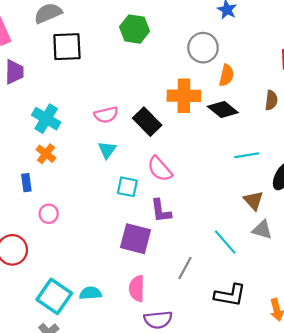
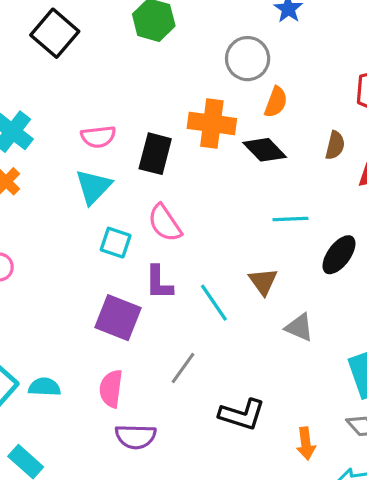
black square: (67, 47) -> (55, 33), turned 36
black rectangle: (147, 122) -> (155, 154), turned 52
cyan triangle: (107, 150) -> (93, 187), size x1.4
brown triangle: (253, 200) -> (263, 281), moved
cyan line: (225, 242) -> (214, 303), moved

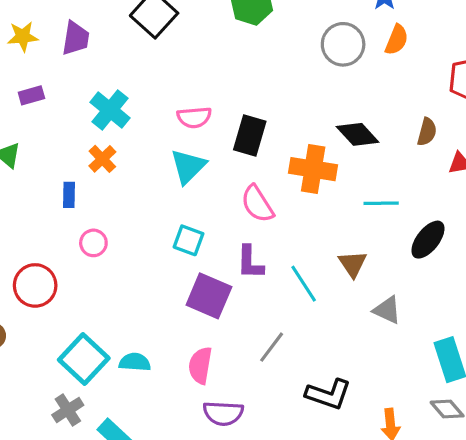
orange semicircle: (276, 102) -> (397, 40), moved
orange cross: (212, 123) -> (313, 169), moved
cyan square: (116, 243) -> (189, 240), moved

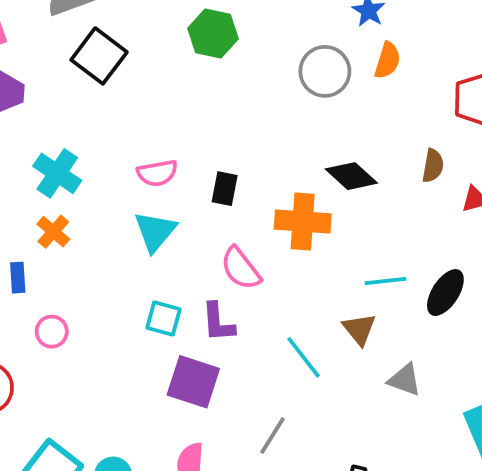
black rectangle: (250, 135) -> (225, 189), size x0.7
cyan line: (381, 203) -> (385, 281), moved
purple L-shape: (250, 262) -> (218, 322), moved

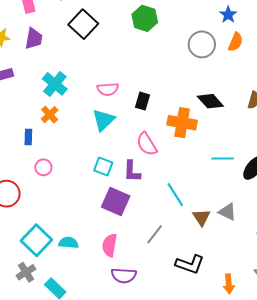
brown triangle: (359, 329) -> (201, 217), moved

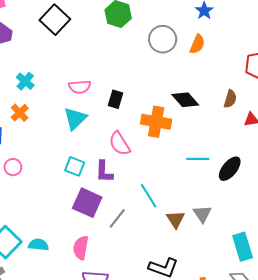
orange semicircle: (236, 42) -> (197, 44), moved
gray circle: (202, 44) -> (163, 39), moved
cyan cross: (55, 84) -> (25, 81), size x0.7
gray triangle: (227, 212) -> (202, 214), turned 30
gray line: (155, 234) -> (117, 218), moved

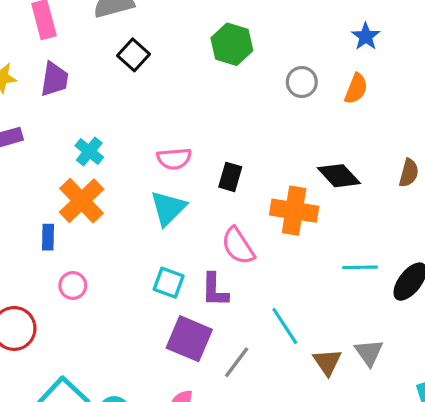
black square: (55, 20) -> (133, 55), size x0.7
gray circle: (163, 39) -> (302, 82), size x0.7
orange cross: (20, 113) -> (82, 201), size x1.6

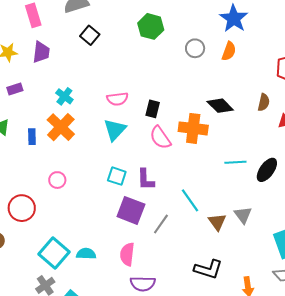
blue star: (366, 36) -> (234, 18), size x1.6
blue rectangle: (48, 237) -> (32, 137), moved
pink semicircle: (238, 246) -> (160, 138), moved

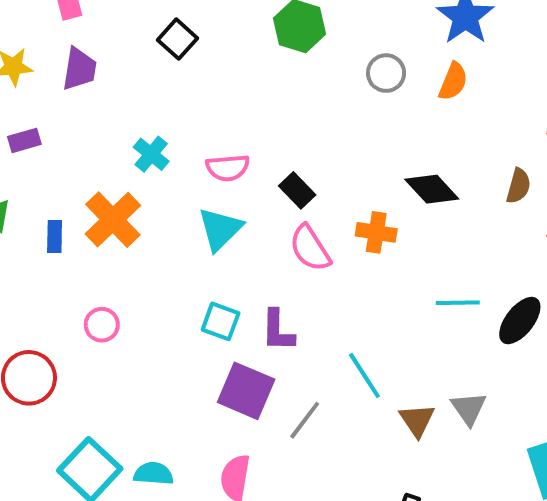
cyan cross: (64, 96) -> (151, 154), moved
black rectangle: (153, 109) -> (297, 190), turned -60
orange cross: (193, 128) -> (376, 232), size x0.7

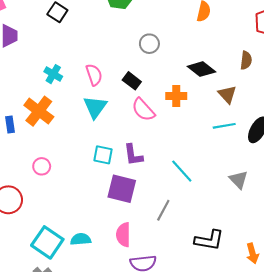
gray circle: (386, 73) -> (149, 44), moved
pink semicircle: (228, 168) -> (94, 75), turned -95
gray line: (305, 420) -> (163, 210), moved
brown triangle: (417, 420) -> (227, 94), moved

